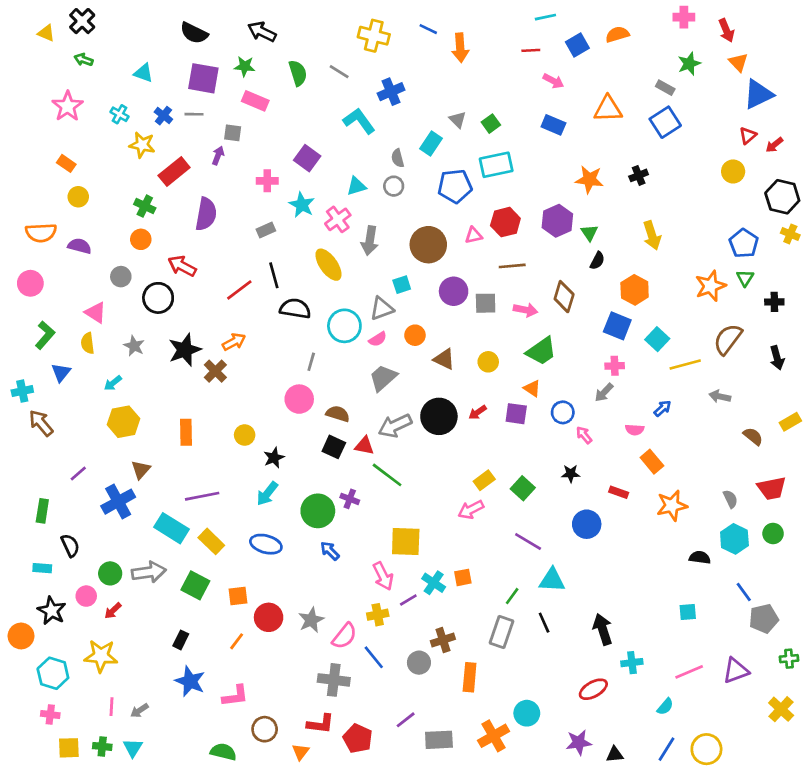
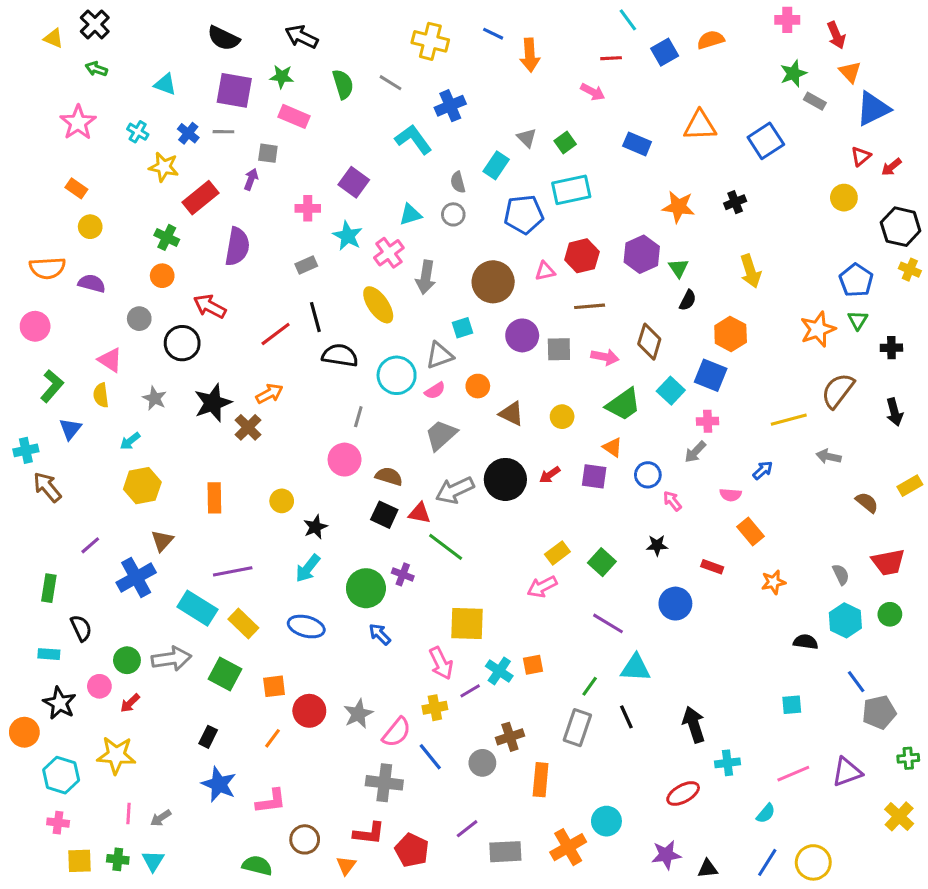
cyan line: (545, 17) -> (628, 20), turned 66
pink arrow: (553, 81) -> (593, 92), moved
gray rectangle: (665, 88) -> (815, 101), moved
cyan square: (657, 339) -> (671, 391), moved
orange star: (672, 506) -> (773, 582), size x0.7

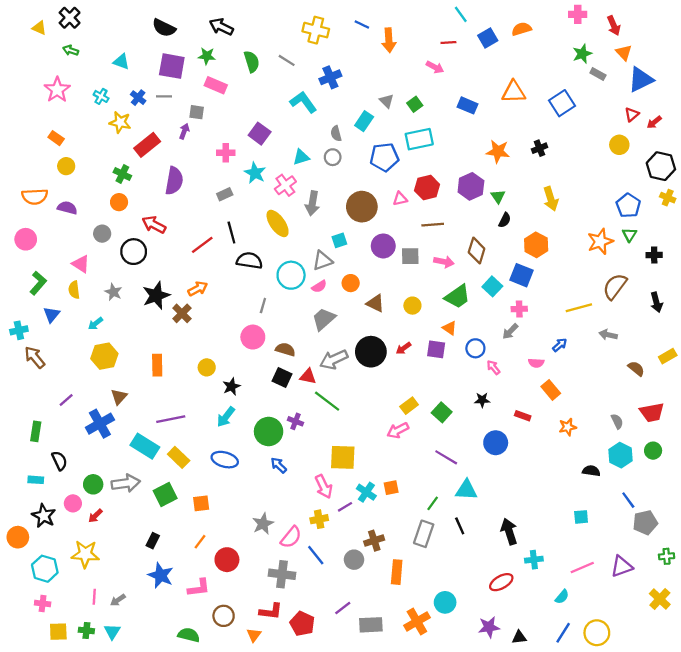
green square: (225, 674) -> (165, 494), turned 35
red circle: (309, 711) -> (227, 560), moved

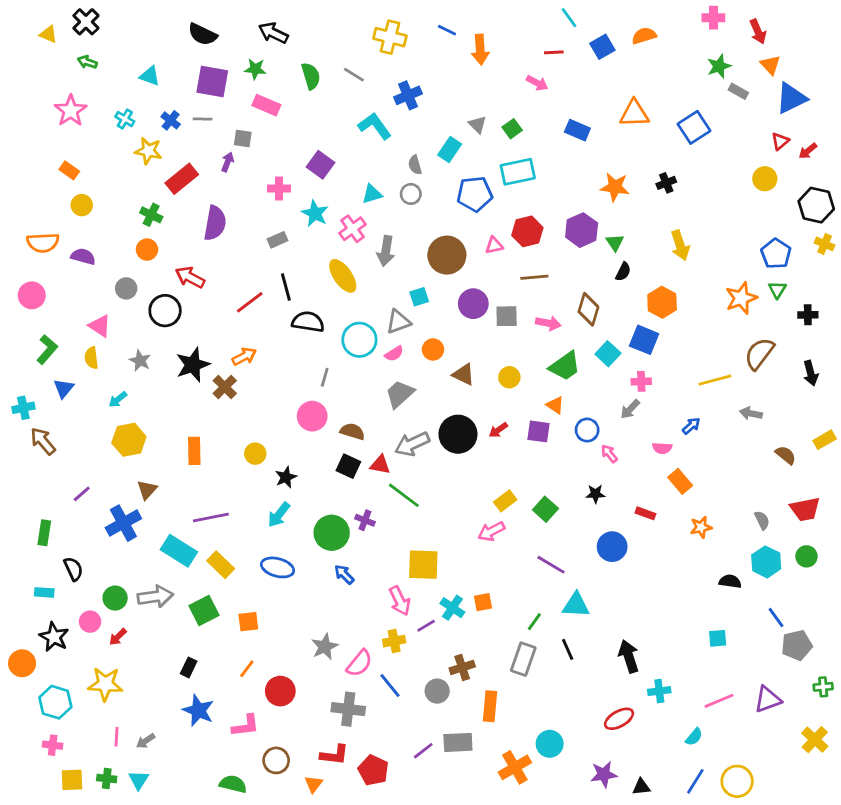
gray rectangle: (371, 625) -> (458, 742), moved

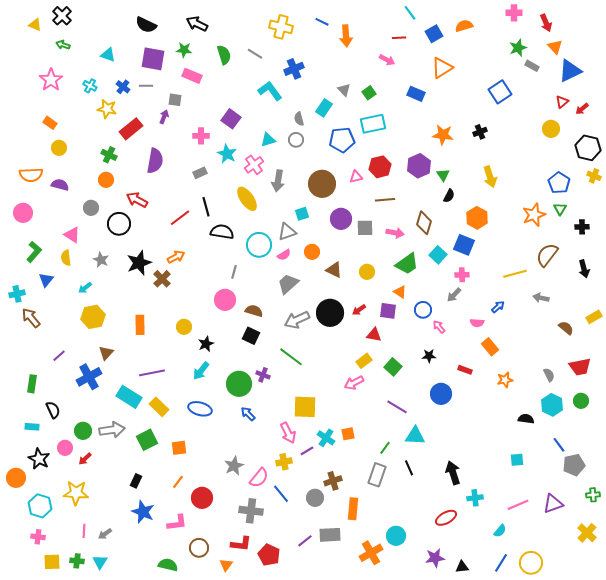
orange triangle: (634, 113) -> (442, 68), moved, turned -30
red triangle: (380, 465) -> (374, 335), moved

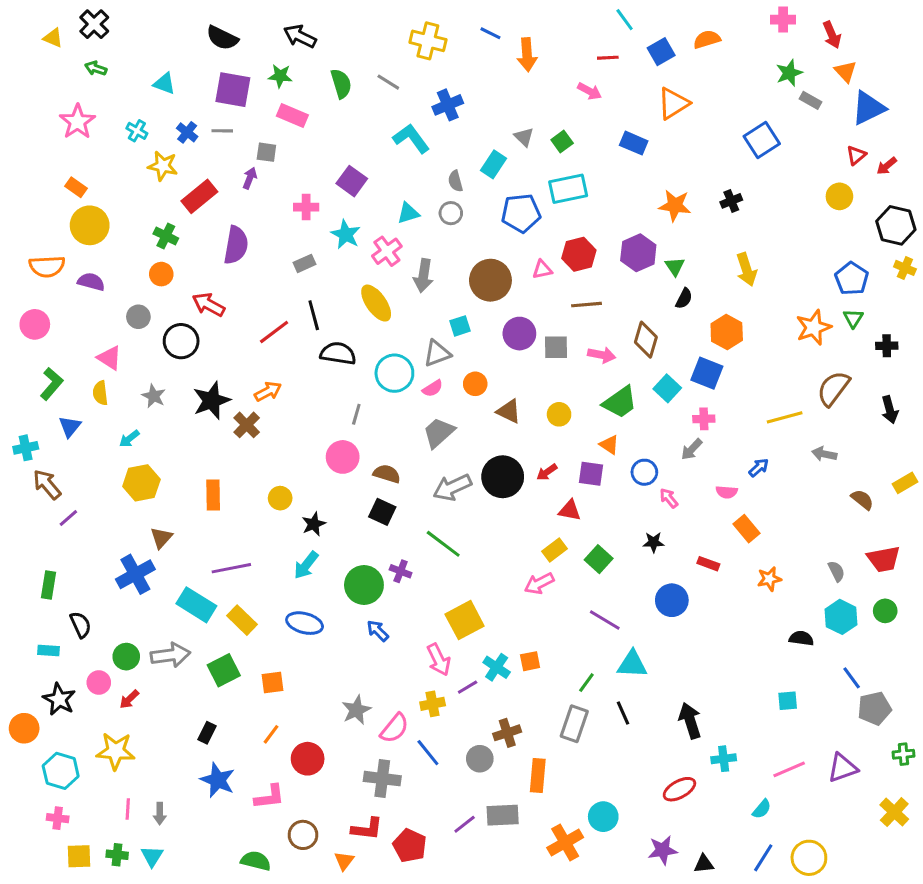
yellow circle: (59, 148) -> (90, 225), size x1.6
purple line: (59, 356) -> (68, 518), moved
yellow square: (305, 407) -> (465, 620), turned -30
gray arrow: (105, 534) -> (160, 814), turned -56

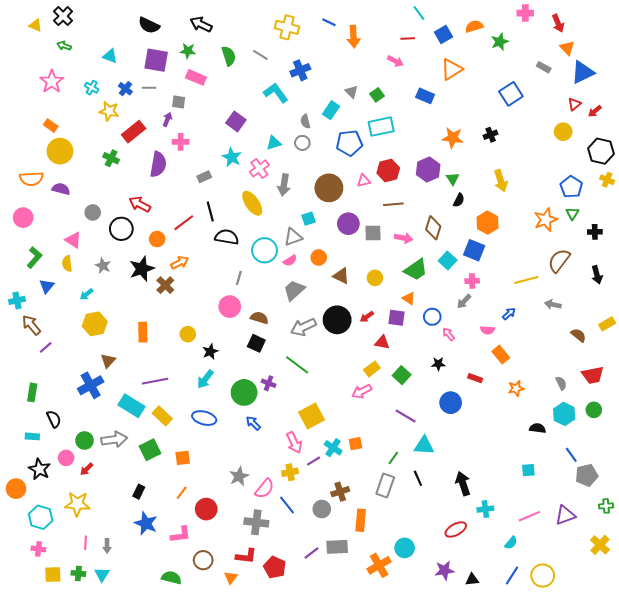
green star: (789, 73) -> (500, 42), moved
pink cross: (306, 207) -> (181, 142), moved
orange circle: (161, 274) -> (157, 239), moved

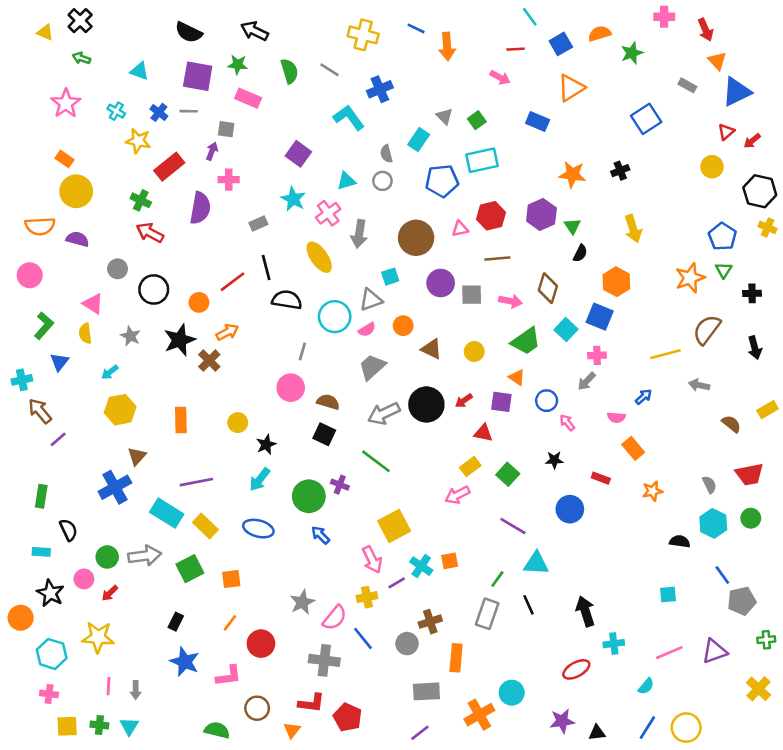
red arrow: (140, 204) -> (150, 233), moved
purple line: (312, 553) -> (420, 733), moved

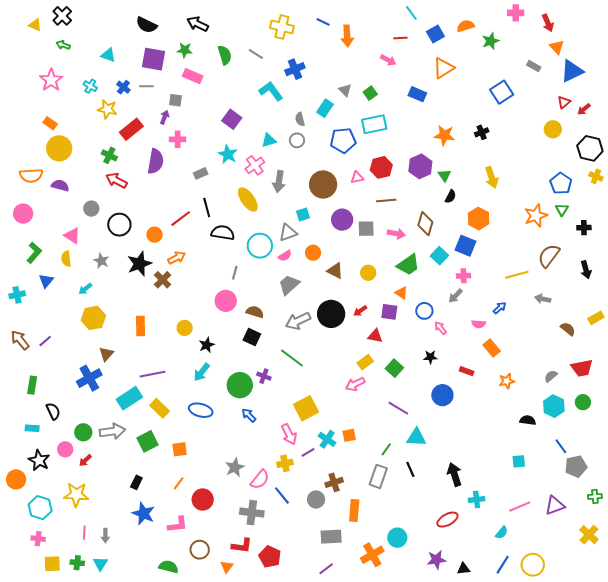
brown arrow: (40, 411) -> (20, 340), moved
gray semicircle: (709, 485) -> (551, 376), turned -104
cyan rectangle: (167, 513) -> (129, 398), turned -65

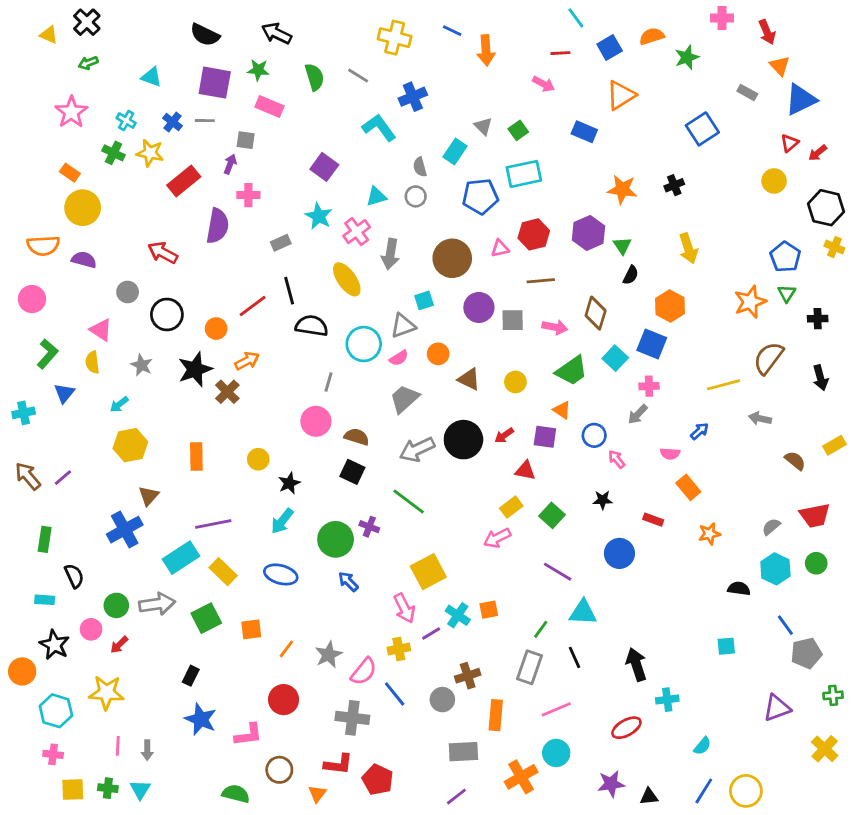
green arrow: (63, 45) -> (88, 63), turned -40
green cross: (109, 155) -> (114, 153), moved
orange line: (179, 483) -> (286, 649), moved
pink line: (520, 507) -> (556, 709), moved

